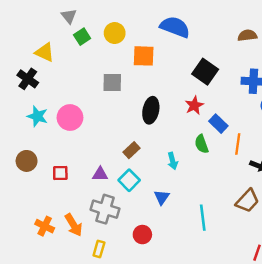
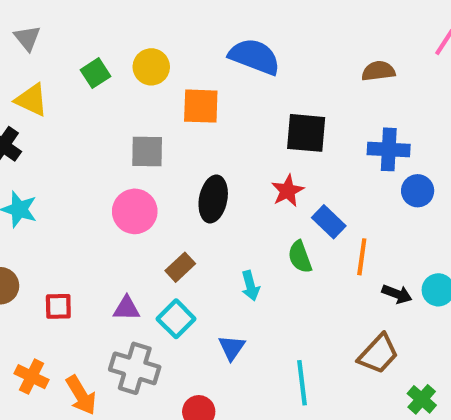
gray triangle: (69, 16) -> (27, 38), moved
black square: (205, 72) -> (306, 133), turned -30
pink circle: (70, 117) -> (135, 211), moved
orange cross: (45, 226) -> (32, 377), moved

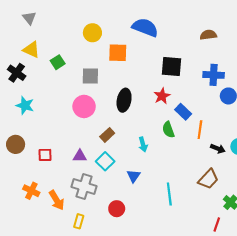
green square: (96, 73) -> (58, 62), moved

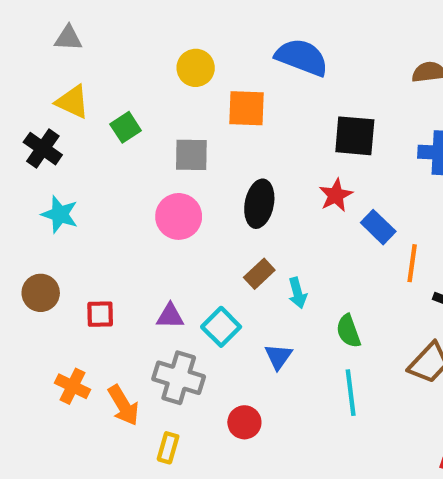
gray triangle: (29, 18) -> (68, 38), turned -48
green semicircle: (168, 130) -> (348, 331), moved
brown rectangle: (107, 135) -> (259, 274), moved

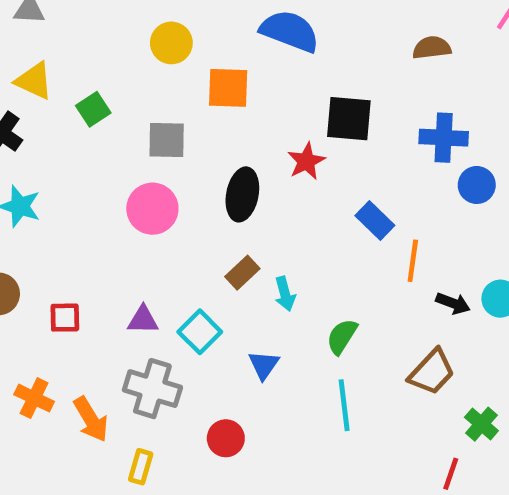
red star: (336, 195) -> (306, 161), moved
green semicircle: (348, 331) -> (342, 336), turned 52

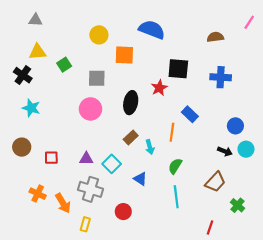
yellow triangle: (34, 81) -> (38, 52), turned -30
blue circle: (477, 185) -> (235, 126), moved
orange line: (413, 261) -> (172, 132), moved
blue triangle: (264, 365) -> (140, 179), turned -32
red line: (451, 474) -> (210, 227), moved

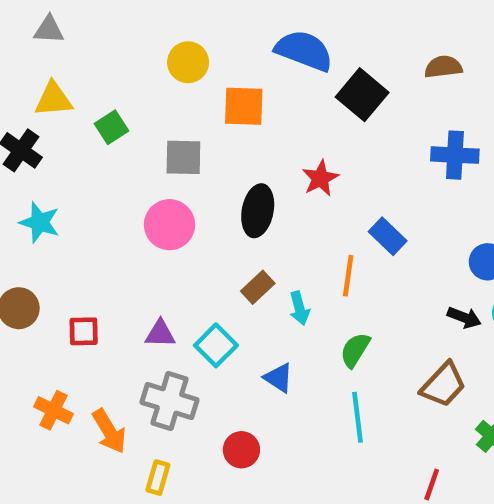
black square: (178, 69) -> (362, 95), moved, turned 35

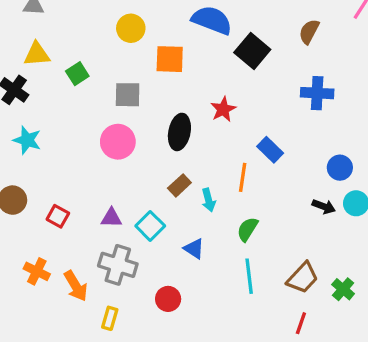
brown semicircle: (443, 67) -> (309, 31), turned -55
red square: (84, 331) -> (58, 216), turned 30
brown trapezoid: (443, 385) -> (303, 278), moved

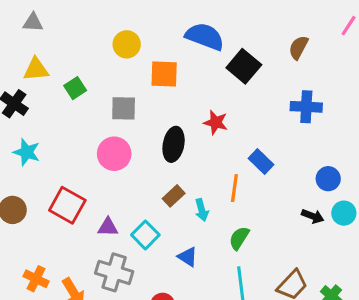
red star: (223, 109) -> (216, 122), turned -30
red square: (58, 216) -> (67, 205), moved, size x1.6

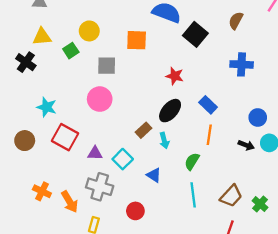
yellow circle: (127, 44) -> (89, 31), moved
black ellipse: (174, 144) -> (170, 111), moved, turned 30
cyan star: (27, 152) -> (47, 107), moved
orange line: (234, 188) -> (209, 135), moved

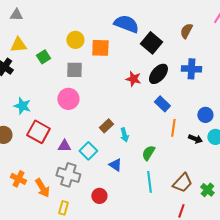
yellow circle: (89, 31) -> (75, 40), moved
black ellipse: (170, 111) -> (158, 74), moved
orange line: (209, 135) -> (173, 128), moved

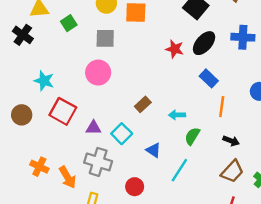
cyan arrow: (124, 135) -> (177, 115), moved, turned 104
black arrow: (195, 139) -> (231, 141), moved
cyan line: (149, 182) -> (179, 170), moved, turned 40

